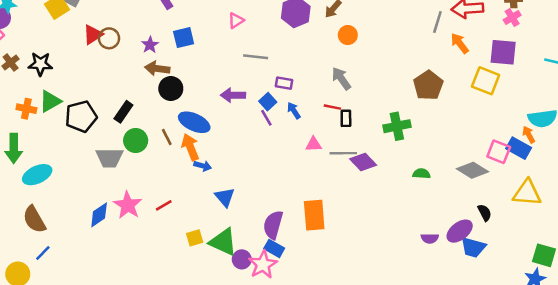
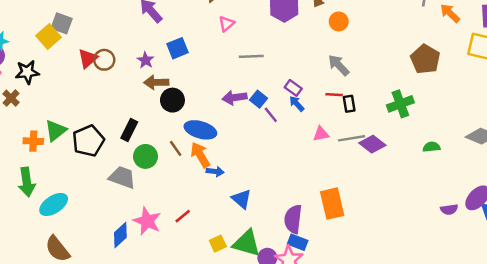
black star: (40, 64) -> (27, 72), moved
purple rectangle: (284, 83) -> (293, 88), moved, turned 35
blue square: (268, 102) -> (259, 99), moved
gray trapezoid: (109, 158) -> (122, 177), turned -152

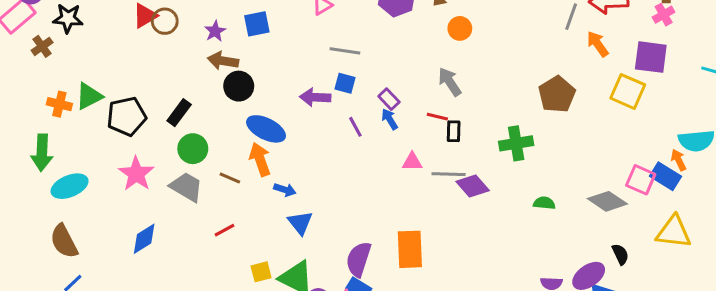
blue square: (259, 99) -> (345, 83), moved, turned -35
brown line: (176, 148) -> (230, 178), moved, turned -42
blue arrow: (215, 172) -> (285, 190), moved
gray trapezoid: (122, 177) -> (186, 187), moved
pink star: (147, 221) -> (136, 174), moved

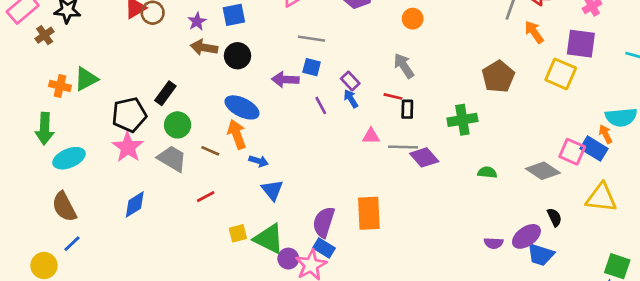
black circle: (239, 86) -> (237, 56), moved
black pentagon: (127, 116) -> (129, 115), moved

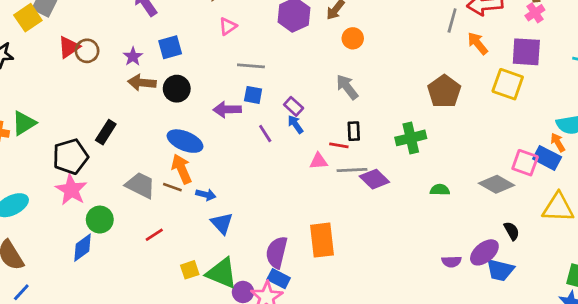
red line: (393, 96) -> (339, 145), moved
green circle: (178, 125) -> (100, 220), moved
brown line: (210, 151) -> (172, 187), moved
gray trapezoid: (172, 159) -> (140, 185), moved

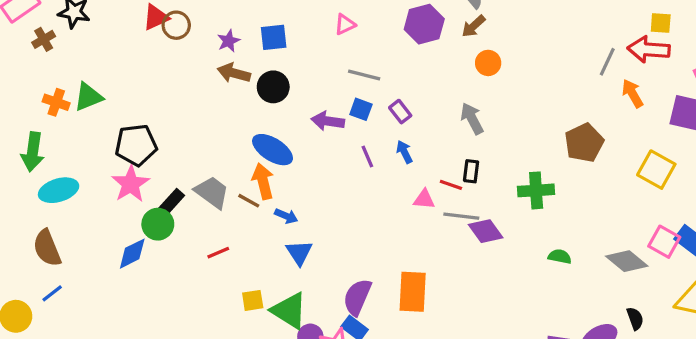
yellow square: (508, 84) -> (656, 170), moved
purple rectangle: (294, 106) -> (400, 112), moved
black rectangle: (106, 132) -> (171, 203), moved

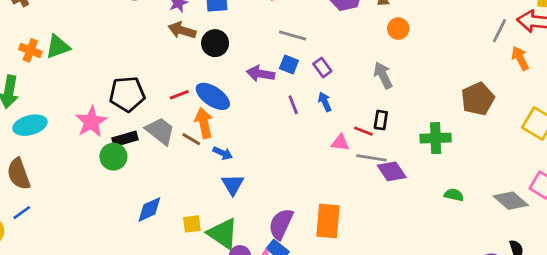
black pentagon: (136, 145) -> (127, 94), moved
black rectangle: (171, 203) -> (125, 139), turned 30
red line: (218, 253) -> (179, 95), moved
blue diamond: (132, 254) -> (149, 209), moved

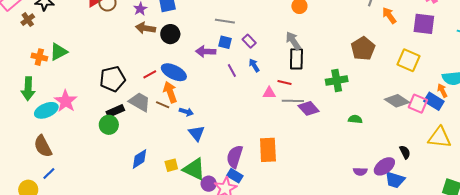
black rectangle: (381, 120) -> (296, 59), moved, size x1.5
pink star: (91, 122) -> (66, 101), moved
gray diamond: (511, 201) -> (397, 101), moved

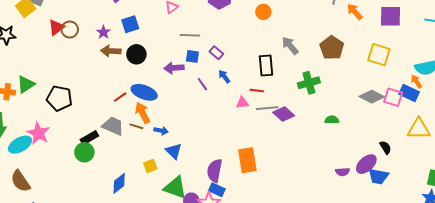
gray arrow: (293, 41) -> (290, 46), moved
black pentagon: (113, 79) -> (59, 98), moved, turned 30
yellow square: (171, 165) -> (150, 166), moved

